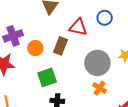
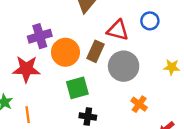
orange circle: (35, 48) -> (65, 52), size x1.5
gray circle: (97, 63) -> (124, 66), moved

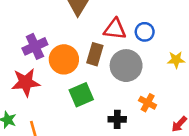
blue circle: (150, 21) -> (145, 32), moved
black cross: (88, 116) -> (117, 119), moved

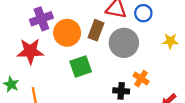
black cross: (117, 119) -> (121, 91), moved

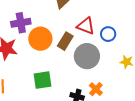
green square: (81, 67) -> (42, 80), moved

